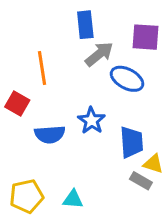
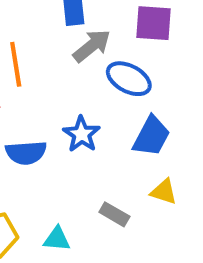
blue trapezoid: (132, 142) -> (151, 136), moved, turned 32
gray rectangle: (141, 181) -> (114, 214), moved

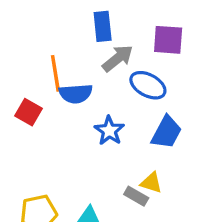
blue semicircle: (26, 153) -> (76, 94), moved
yellow triangle: (164, 192) -> (151, 183), moved

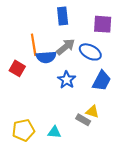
gray arrow: (118, 58) -> (66, 47), moved

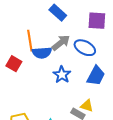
blue rectangle: (63, 16) -> (58, 13), turned -42

